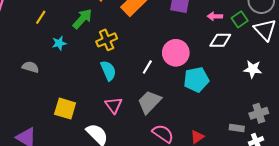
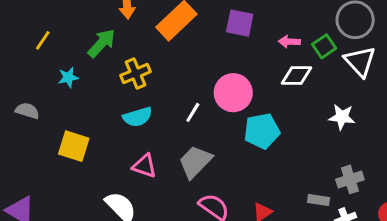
cyan semicircle: (108, 71) -> (138, 117), turned 96
pink triangle: (114, 105) -> (144, 166), turned -36
yellow square: (65, 109) -> (74, 146), moved

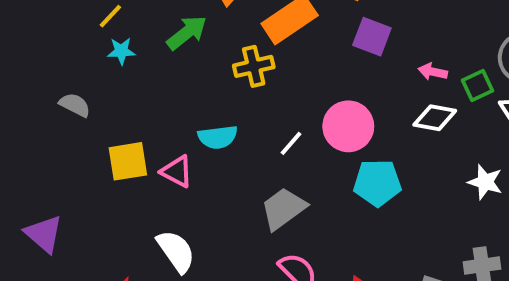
yellow cross: (136, 74) -> (254, 66), moved
cyan star: (68, 77) -> (121, 51), moved
yellow square: (74, 146) -> (128, 161), turned -36
pink triangle: (144, 166) -> (177, 171), moved

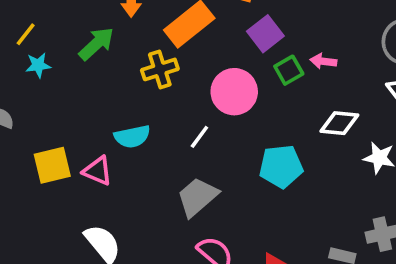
purple square: (372, 37) -> (265, 34), turned 36
green square: (477, 86) -> (289, 70), moved
white diamond: (435, 118) -> (339, 123), moved
pink circle: (348, 126) -> (234, 92), moved

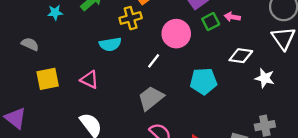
cyan semicircle: (132, 137) -> (110, 44), moved
yellow square: (52, 165) -> (48, 79), moved

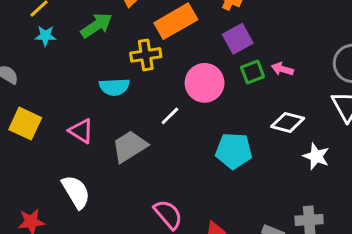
yellow square: (48, 79) -> (25, 124), turned 30
gray trapezoid: (151, 98) -> (130, 146), moved

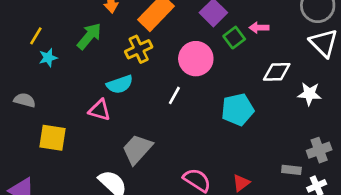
pink triangle: (81, 131) -> (100, 110), moved
gray trapezoid: (130, 146) -> (137, 149), moved

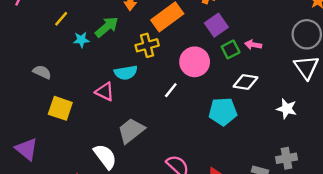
cyan star: (48, 58) -> (81, 40), moved
white diamond: (277, 72) -> (245, 82), moved

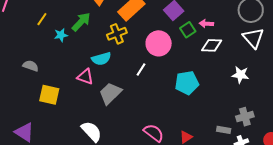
white diamond: (245, 82) -> (212, 45), moved
gray trapezoid: (131, 131) -> (110, 93), moved

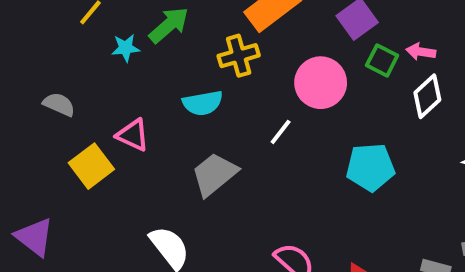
green square: (188, 30) -> (382, 60), turned -35
white diamond: (212, 45) -> (427, 96), turned -50
pink triangle: (85, 77) -> (133, 135), moved
yellow square: (49, 95) -> (91, 166), turned 35

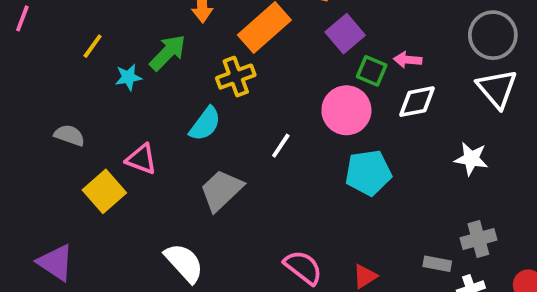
pink circle: (321, 83) -> (346, 110), moved
white diamond: (427, 96) -> (417, 102), turned 36
cyan semicircle: (203, 103) -> (205, 124), turned -39

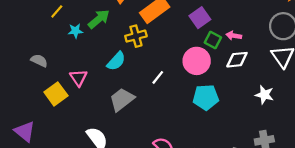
pink triangle: (141, 159) -> (78, 78), turned 30

